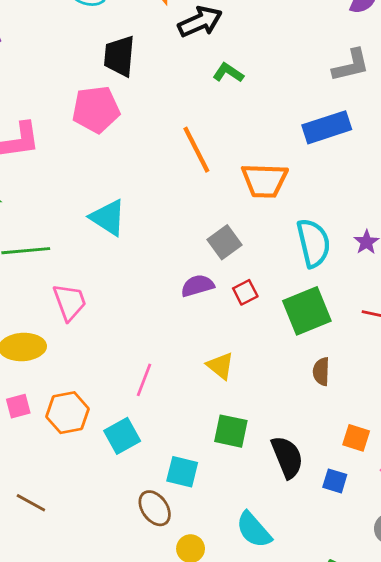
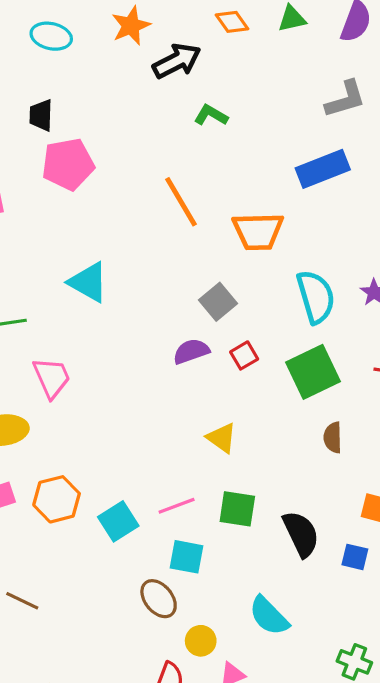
black trapezoid: (119, 56) -> (41, 115), moved, size x0.7
pink line: (144, 380) -> (177, 506), moved, turned 52

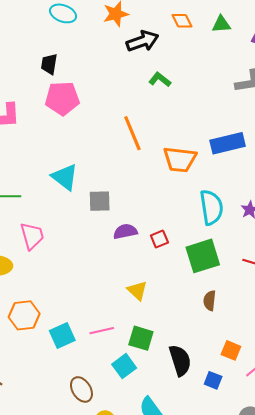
blue rectangle: (323, 169) -> (228, 143), moved
gray square: (218, 302) -> (100, 201), moved, turned 30
cyan square: (186, 557) -> (124, 366), moved, turned 35

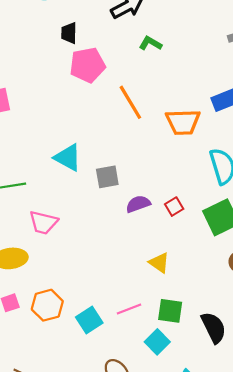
black trapezoid: (49, 64) -> (69, 33), moved
pink pentagon: (62, 98) -> (87, 65), moved
pink trapezoid: (32, 236) -> (43, 223), turned 128

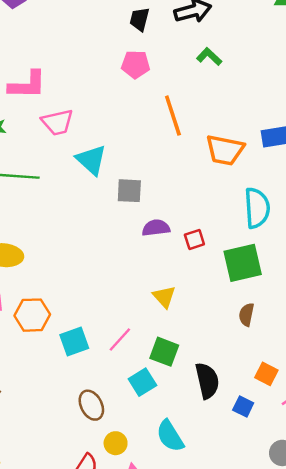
black trapezoid: (69, 33) -> (139, 19), moved
pink pentagon: (87, 65) -> (136, 64), size x0.7
pink trapezoid: (43, 223) -> (58, 122), moved, turned -40
pink line: (129, 309) -> (120, 339), turned -40

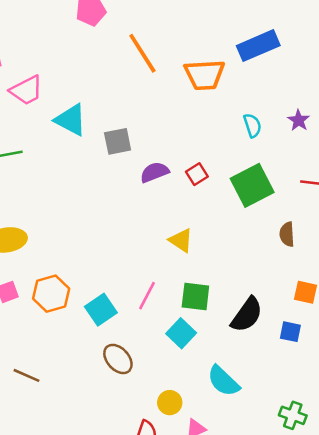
cyan semicircle: (257, 208) -> (252, 125), size x0.6
brown semicircle: (246, 315) -> (287, 234), moved
black semicircle: (207, 381) -> (247, 315), turned 63
brown ellipse: (91, 405) -> (118, 359), moved

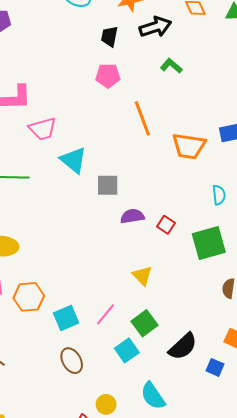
red square: (197, 174) -> (166, 225), turned -36
green square: (195, 297) -> (144, 323), turned 35

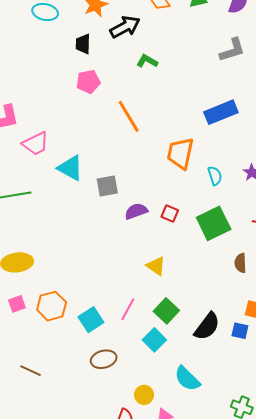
orange trapezoid: (189, 146) -> (180, 153), moved, turned 104
brown ellipse: (72, 361) -> (104, 359), turned -65
blue square: (215, 367) -> (240, 331), moved

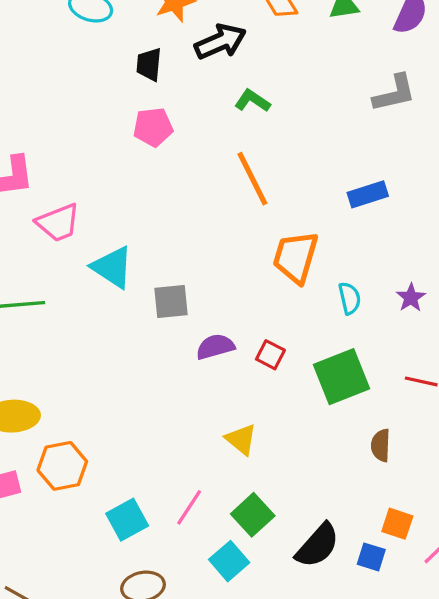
blue rectangle: (221, 112) -> (368, 194), size x0.7
orange line: (129, 116) -> (252, 179), moved
orange hexagon: (52, 306) -> (62, 466), moved

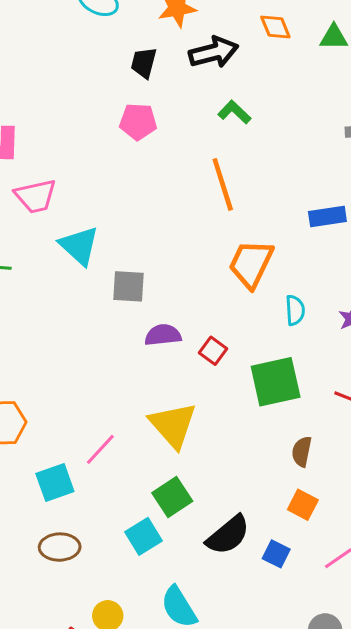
yellow triangle: (241, 439) -> (173, 425), size x1.6
pink line: (189, 507) -> (100, 449), moved
orange square: (397, 524) -> (303, 505), moved

